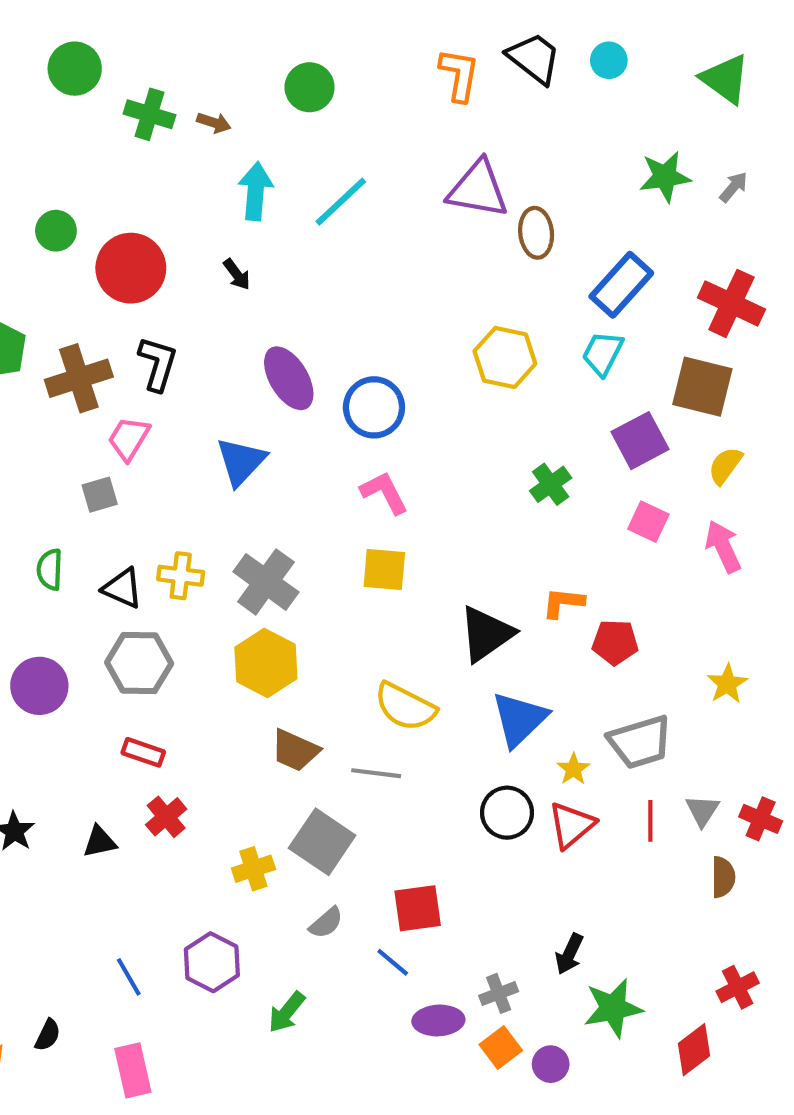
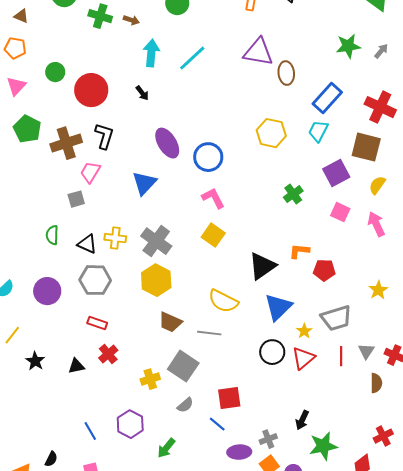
yellow square: (384, 569) -> (213, 235), turned 30

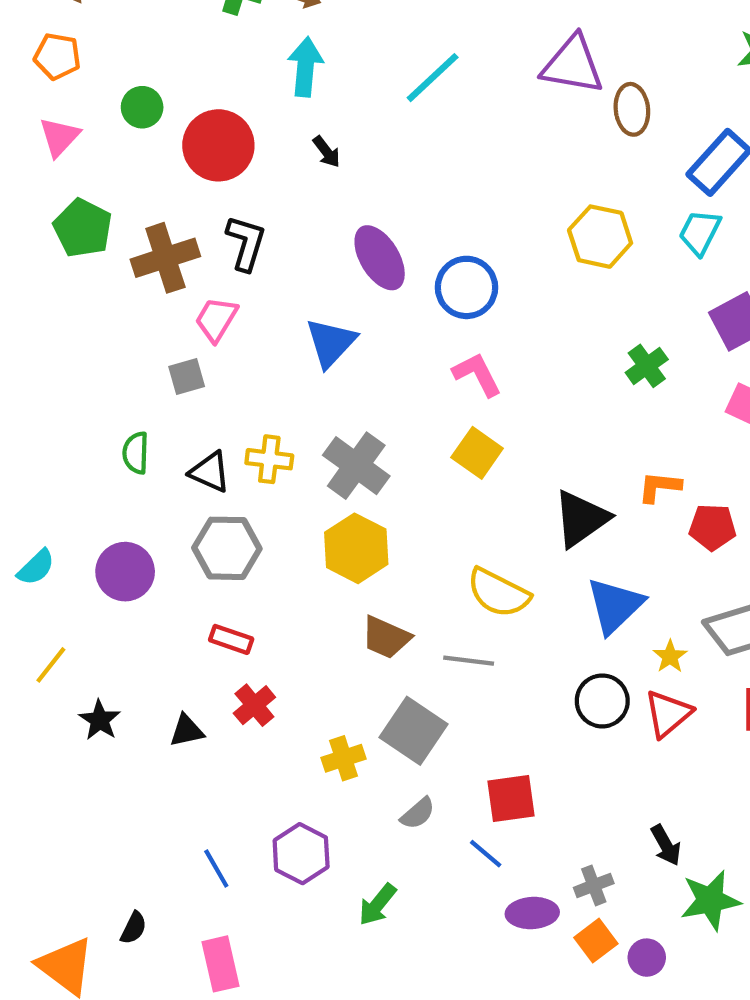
cyan arrow: (151, 53) -> (305, 67), moved
black arrow: (302, 420) -> (666, 845), turned -54

